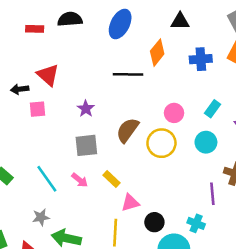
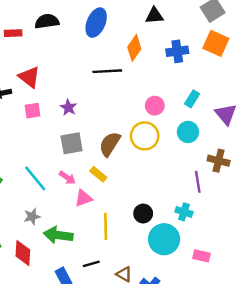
pink square: (38, 109) -> (33, 111), moved
brown semicircle: (128, 130) -> (110, 144), moved
pink triangle: (130, 203) -> (84, 198), moved

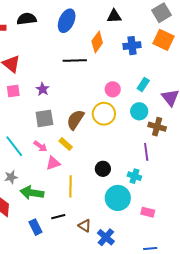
brown cross: (219, 161) -> (157, 127), moved
black circle: (143, 214) -> (103, 169), moved

